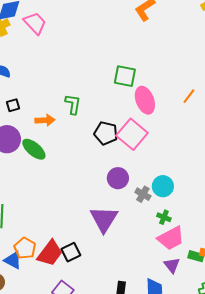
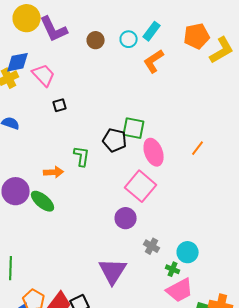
black square: (13, 105) -> (60, 105), moved
black pentagon: (106, 133) -> (115, 140), moved
purple circle: (118, 178) -> (126, 218), moved
cyan circle: (163, 186) -> (188, 252), moved

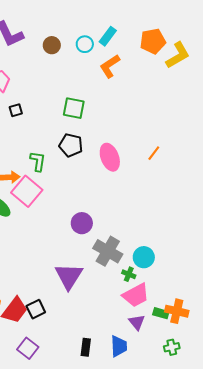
green square: (134, 128) -> (74, 108), moved
pink square: (141, 186) -> (27, 191), moved
gray cross: (152, 246) -> (108, 251), size x1.8

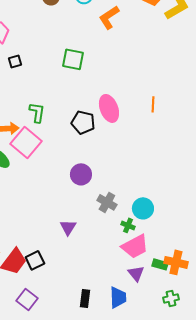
black pentagon: (71, 145) -> (83, 122), moved
orange line: (154, 153) -> (153, 104), turned -35
gray cross: (108, 251) -> (107, 202), size x0.7
purple triangle: (69, 276) -> (68, 227), size x0.6

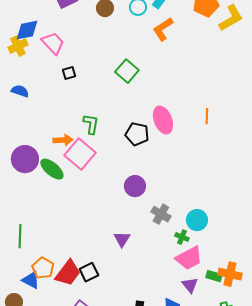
green square: (73, 59) -> (127, 71), turned 30

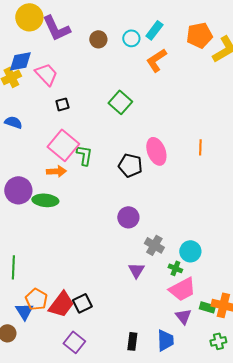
pink square: (80, 154) -> (63, 145), moved
green ellipse: (52, 169) -> (45, 200), turned -35
purple triangle: (122, 239) -> (136, 270), moved
blue triangle: (31, 280) -> (24, 311), turned 30

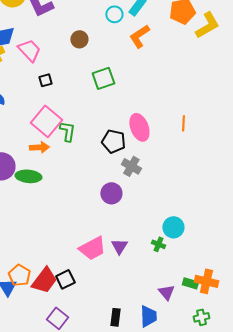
brown circle: (98, 39) -> (79, 39), moved
green square: (120, 102) -> (103, 78), turned 30
gray cross: (154, 245) -> (131, 166), moved
pink trapezoid: (182, 289) -> (92, 248), moved

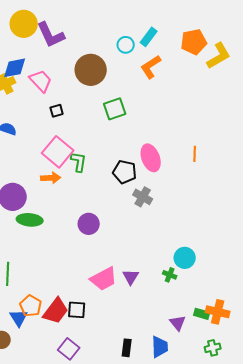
brown circle: (79, 39) -> (91, 70), size x1.8
green ellipse: (28, 176) -> (30, 220), moved
purple circle: (111, 193) -> (89, 224), moved
black square: (65, 279) -> (77, 310), turned 30

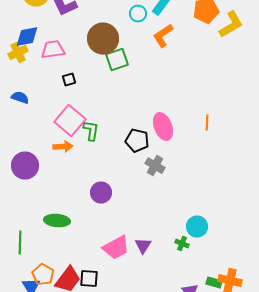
pink trapezoid: (41, 81) -> (53, 50), turned -55
green square: (115, 109) -> (117, 60), moved
green ellipse: (30, 220) -> (57, 221), moved

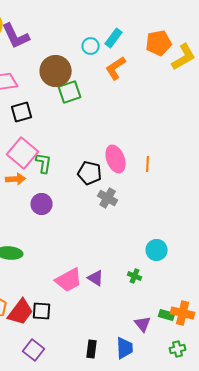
black square: (69, 80) -> (22, 112), size x1.5
orange line: (207, 123) -> (148, 164), moved
purple circle: (101, 193) -> (42, 204), moved
cyan circle: (197, 227) -> (157, 250), moved
purple triangle: (143, 246) -> (96, 278), turned -30

